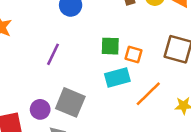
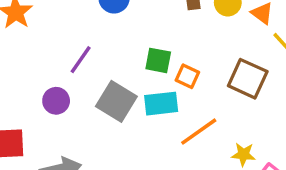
gray square: (70, 102) -> (116, 101), moved
purple circle: (40, 109) -> (56, 101), moved

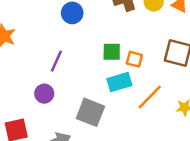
gray square: (116, 101) -> (90, 112), moved

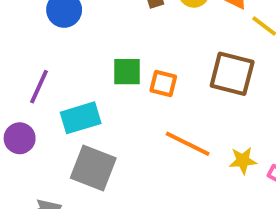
cyan rectangle: (119, 82) -> (81, 118), moved
orange line: (150, 97) -> (188, 144), turned 72

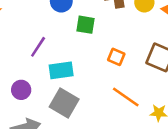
green square: (127, 72) -> (86, 25), moved
purple circle: (20, 138) -> (21, 90), moved

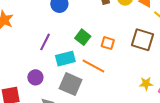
green square: (86, 25) -> (83, 37), moved, turned 35
orange line: (126, 97) -> (93, 66), moved

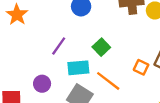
orange square: (108, 43) -> (141, 67), moved

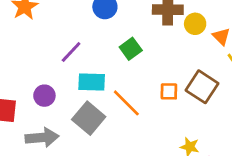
green square: (101, 47) -> (131, 49), moved
orange square: (141, 67) -> (169, 91), turned -32

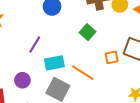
green square: (131, 49) -> (87, 32), moved

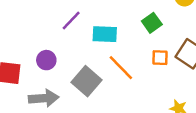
green square: (87, 32) -> (152, 23), moved
cyan rectangle: (54, 63) -> (105, 34), moved

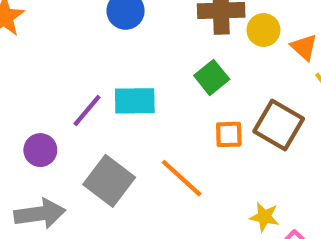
purple line: (71, 21) -> (87, 111), moved
orange line: (121, 68) -> (182, 178), moved

